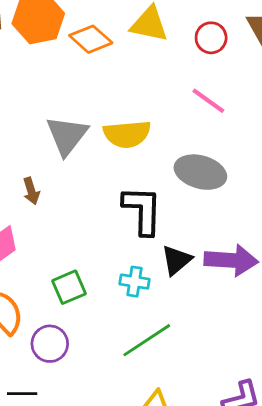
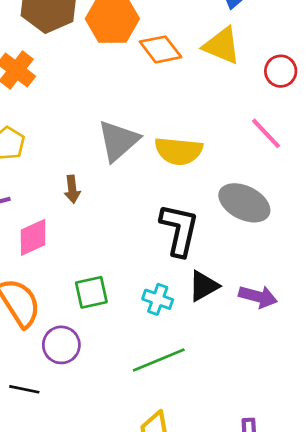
purple arrow: (231, 260) -> (258, 297), size x0.7

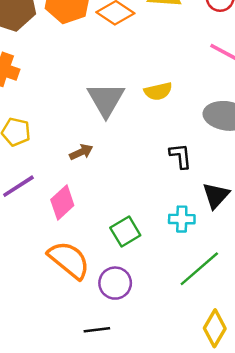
yellow semicircle: (179, 151) -> (158, 91), size x0.7
brown arrow: (72, 189) -> (81, 152), turned -90
black L-shape: (179, 230) -> (180, 156), size x0.6

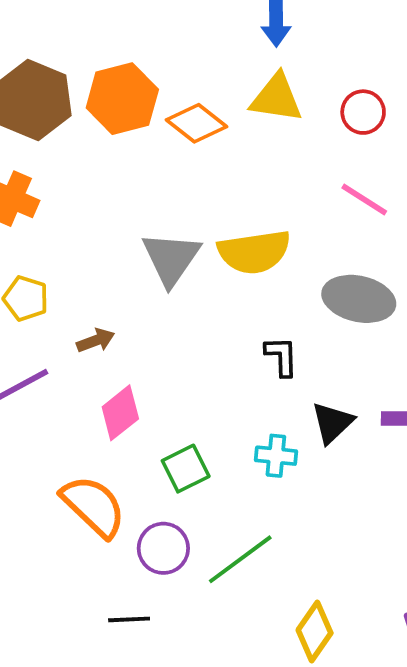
yellow semicircle: (158, 91) -> (254, 252), size x1.6
brown arrow: (81, 152) -> (96, 341), moved
pink diamond: (62, 202) -> (120, 413), moved
green line: (199, 269) -> (240, 559), moved

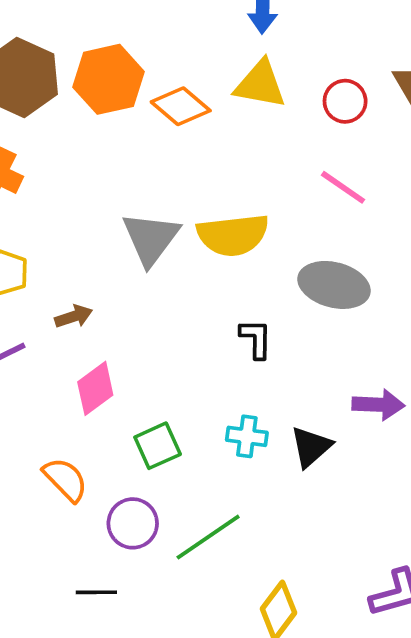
black triangle: (332, 423) -> (311, 447), moved
orange semicircle: (93, 506) -> (65, 479), size x0.7

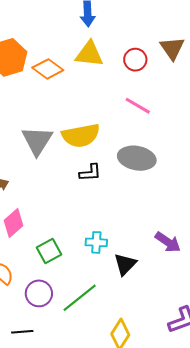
black L-shape: (256, 339) -> (90, 173), moved, turned 90
purple arrow: (378, 405) -> (168, 242), moved, turned 36
black triangle: (311, 447) -> (125, 264), moved

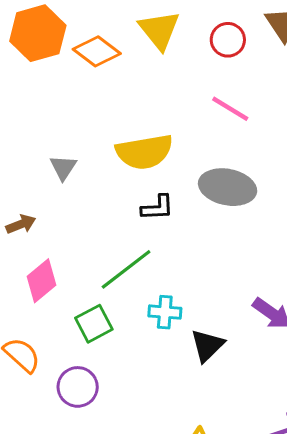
yellow triangle: (89, 54) -> (159, 30), turned 44
gray triangle: (37, 141) -> (63, 167), moved, size x0.6
green line: (80, 298) -> (126, 269), moved

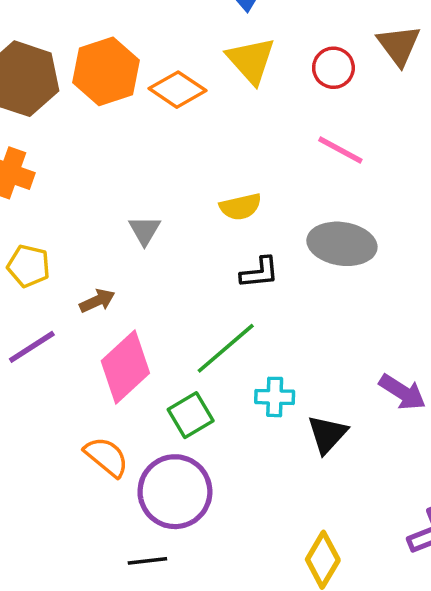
yellow semicircle: (144, 152) -> (240, 207), size x0.6
pink diamond: (41, 281) -> (125, 367), size x1.4
purple circle: (78, 387) -> (175, 492), size x1.5

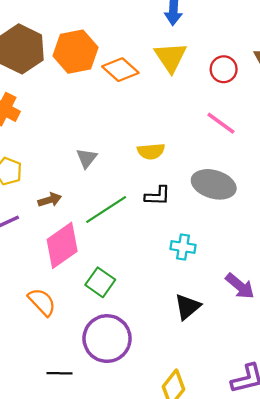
green line: (226, 348) -> (106, 210), moved
cyan cross: (275, 397) -> (183, 247), moved
green square: (191, 415) -> (100, 282), turned -32
purple circle: (175, 492) -> (107, 339), moved

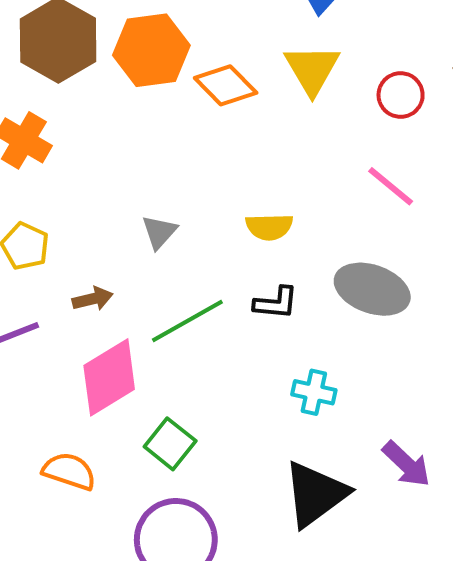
orange semicircle: (42, 302) -> (69, 471), turned -32
black triangle: (187, 307) -> (315, 494), size x1.5

